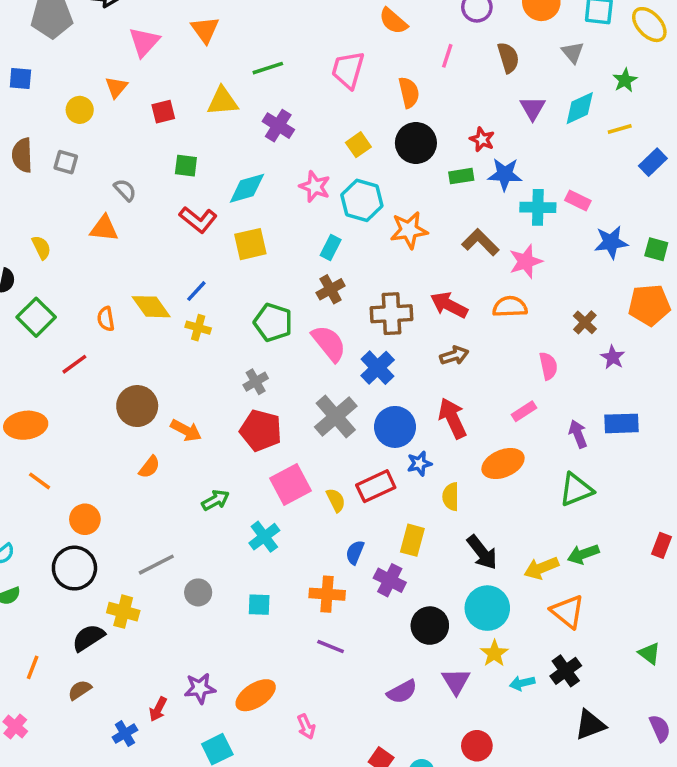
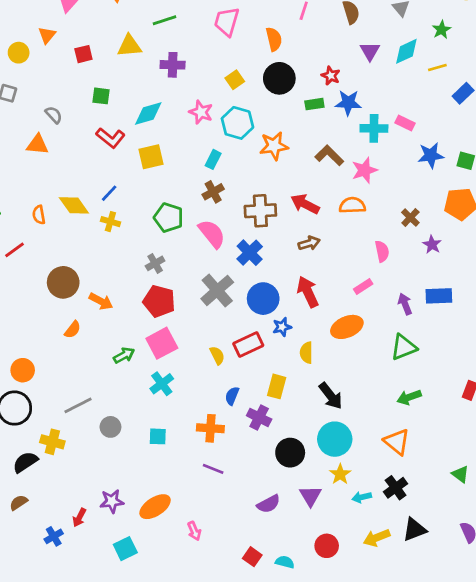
purple cross: (278, 126) -> (173, 65), turned -30
pink square: (290, 484) -> (162, 343), moved
yellow arrow: (541, 568) -> (377, 538), moved

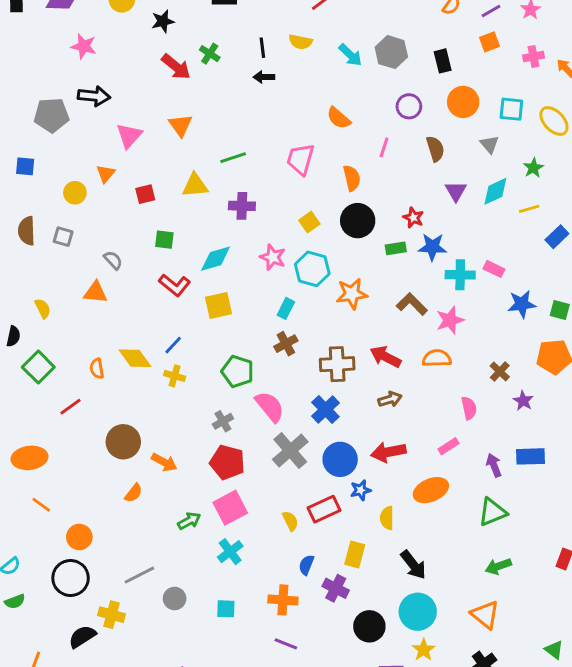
pink semicircle: (212, 234) -> (270, 407), moved
red arrow: (308, 292) -> (388, 452), turned -76

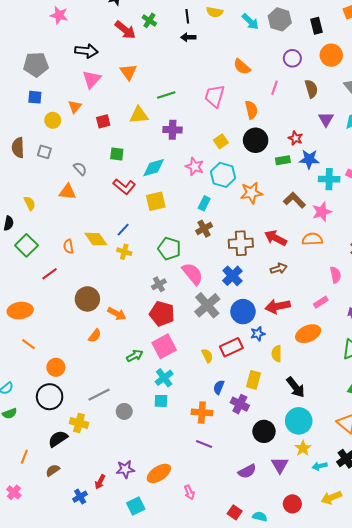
black arrow: (94, 96) -> (86, 51), moved
blue square: (25, 166) -> (35, 97), moved
cyan square: (226, 609) -> (161, 401), moved

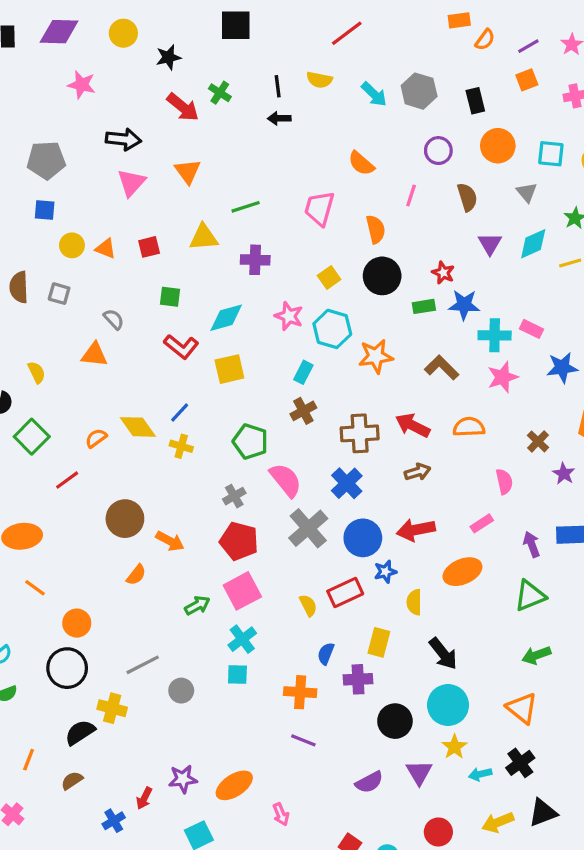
orange triangle: (75, 107) -> (106, 249), moved, turned -48
pink star: (322, 212) -> (503, 377), moved
orange semicircle: (68, 246) -> (96, 438), turned 64
purple cross: (240, 404) -> (358, 679), turned -30

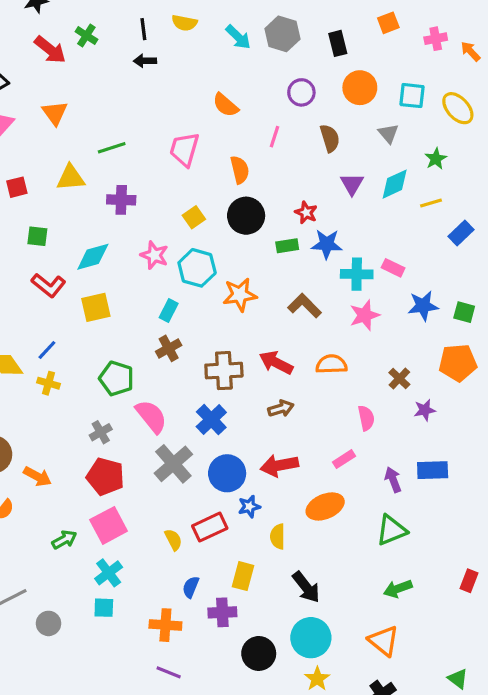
purple star: (564, 474) -> (425, 410), turned 30

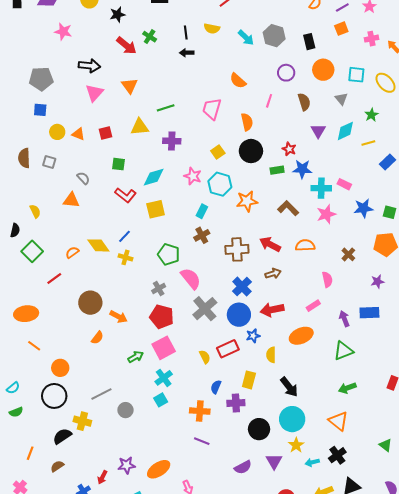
purple star: (425, 410) -> (377, 282), moved
blue cross: (211, 420) -> (242, 287), moved
cyan square: (104, 608) -> (161, 400), turned -32

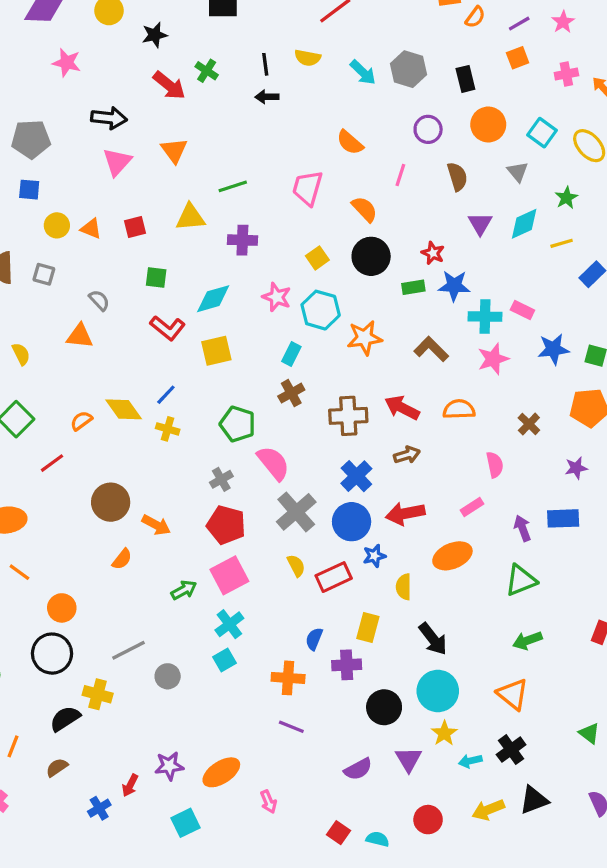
cyan square: (356, 75) -> (542, 133), turned 30
orange semicircle: (247, 122) -> (365, 209), turned -30
yellow semicircle: (205, 357) -> (296, 566), moved

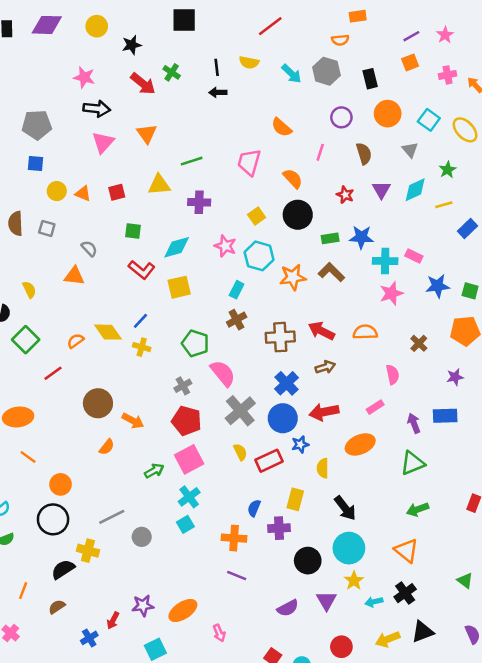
orange semicircle: (475, 17) -> (340, 40), moved, turned 49
pink star: (67, 63) -> (84, 77), moved
red star: (433, 253) -> (345, 195), moved
brown L-shape: (431, 349) -> (331, 272), moved

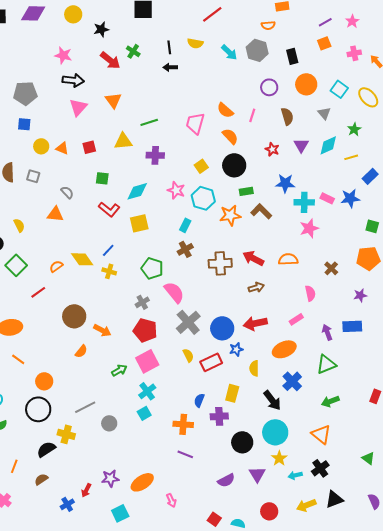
orange semicircle: (282, 127) -> (225, 110), moved
green rectangle: (330, 238) -> (246, 191), moved
blue star: (438, 286) -> (350, 198), moved
blue cross: (286, 383) -> (292, 381), moved

